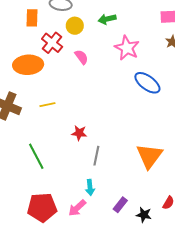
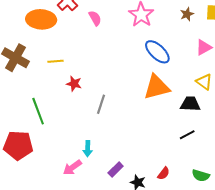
red star: (79, 133) -> (74, 84), moved
gray line: (96, 156) -> (101, 104), moved
orange triangle: (149, 156) -> (157, 87), moved, turned 32
red pentagon: (42, 207) -> (18, 145), moved

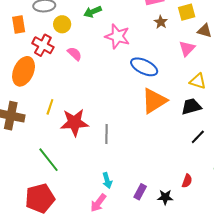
orange ellipse: (41, 19) -> (24, 71), turned -52
yellow line: (55, 61) -> (50, 107), turned -49
red star: (74, 84) -> (74, 123), size x1.8

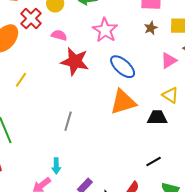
pink semicircle: (75, 54) -> (59, 35), turned -42
red star: (74, 123) -> (75, 61), moved
black line: (198, 137) -> (154, 161), moved

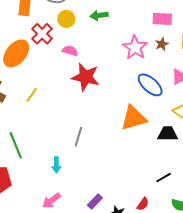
pink star: (105, 30) -> (135, 48), moved
blue ellipse: (123, 67) -> (150, 85), moved
cyan arrow: (56, 166) -> (56, 165), moved

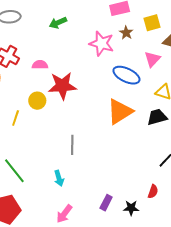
yellow circle: (66, 19) -> (37, 101), moved

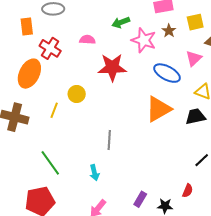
green arrow: (58, 23) -> (121, 22), moved
pink semicircle: (40, 65) -> (87, 40), moved
red star: (62, 86) -> (112, 67), moved

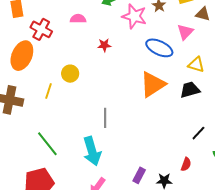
red star: (112, 67) -> (104, 45), size x0.5
cyan arrow: (94, 173) -> (92, 151), size x1.8

